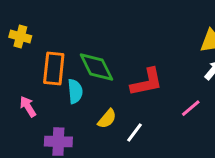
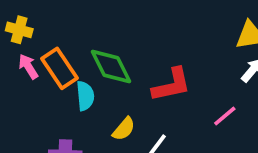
orange rectangle: (54, 68) -> (60, 68), turned -40
pink arrow: (28, 107) -> (28, 66), moved

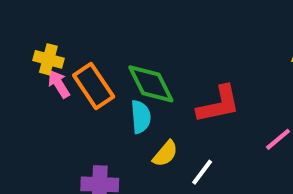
yellow cross: (19, 30) -> (48, 59), moved
cyan semicircle: (85, 96) -> (141, 117), moved

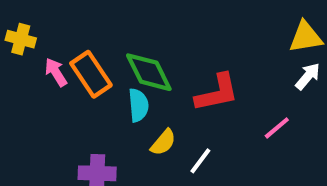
yellow cross: (48, 59) -> (21, 39), moved

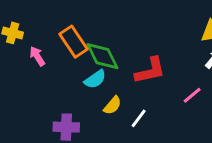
orange rectangle: (91, 74) -> (73, 42), moved
cyan semicircle: (138, 105) -> (95, 79), turned 60

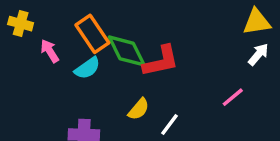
red L-shape: (150, 71) -> (161, 61), moved
cyan semicircle: (95, 79) -> (87, 68), moved

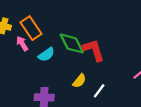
orange rectangle: (92, 34) -> (31, 28), moved
red L-shape: (161, 61) -> (94, 50), turned -95

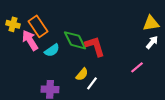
pink arrow: (22, 43) -> (30, 40), size x1.5
white line: (99, 91) -> (92, 83), moved

